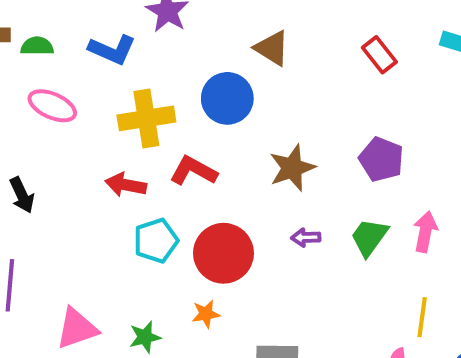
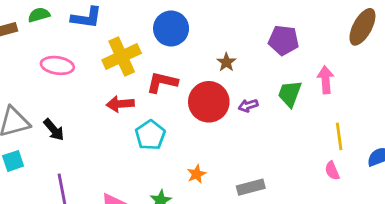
green semicircle: (37, 46) -> (39, 15), moved
brown star: (292, 168) -> (226, 62), size x0.6
red circle: (223, 253) -> (209, 102), moved

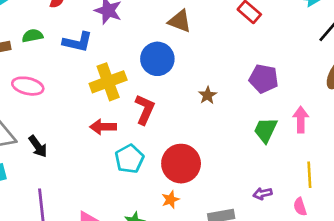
pink ellipse: (57, 65) -> (28, 86), moved
red L-shape: (162, 82) -> (145, 109), turned 96
red circle: (209, 102) -> (181, 164), moved
purple arrow: (248, 106) -> (263, 194), moved

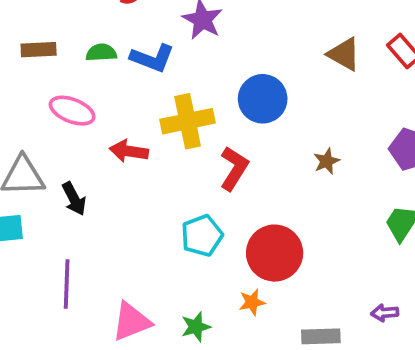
brown triangle: (180, 21) -> (344, 54), moved
green semicircle: (33, 36) -> (101, 53), moved
red arrow: (103, 127) -> (129, 151), moved

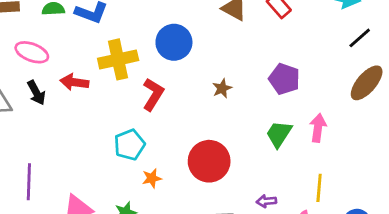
black arrow: (74, 199) -> (36, 93), moved
red circle: (275, 253) -> (209, 161), moved
orange star: (252, 302) -> (152, 178), moved

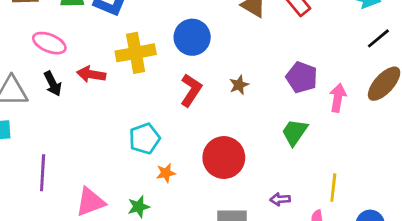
red L-shape: (153, 94) -> (191, 90), moved
pink arrow: (318, 128) -> (338, 98), moved

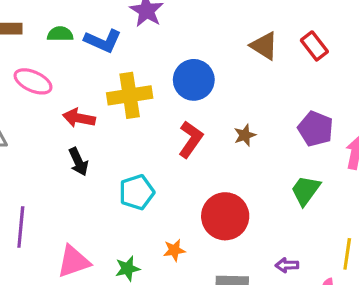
black arrow: (53, 84) -> (78, 162), moved
orange star: (166, 173) -> (174, 250), moved

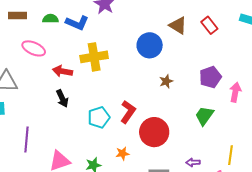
blue circle: (194, 80) -> (150, 45), moved
purple pentagon: (316, 129) -> (210, 77), turned 30
red L-shape: (191, 139) -> (128, 112), moved

